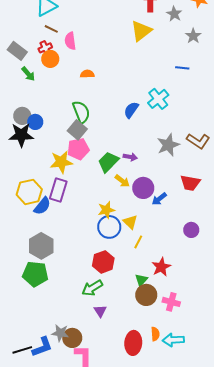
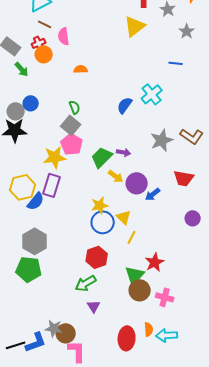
green semicircle: (81, 112) -> (75, 107), size x0.6
blue circle: (35, 122) -> (31, 103), moved
pink pentagon: (78, 149) -> (72, 144), turned -30
purple circle: (191, 230) -> (193, 218), moved
green triangle: (141, 280) -> (135, 275), size x1.5

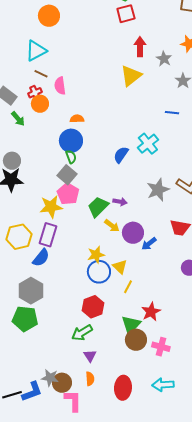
blue circle: (31, 103) -> (71, 141), moved, size x1.5
blue semicircle: (36, 201) -> (41, 258), moved
orange semicircle: (149, 329) -> (90, 379), moved

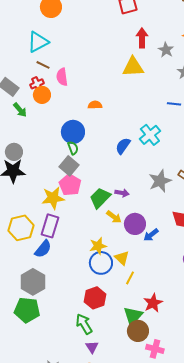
yellow triangle: (131, 76) -> (133, 67), turned 35
orange semicircle: (77, 119) -> (95, 105), moved
green arrow: (82, 333) -> (84, 324), turned 90
pink cross: (161, 347) -> (155, 349), moved

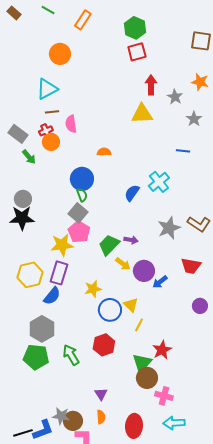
brown line: (43, 65) -> (52, 112), turned -32
yellow star: (98, 246) -> (93, 289), moved
green arrow: (84, 324) -> (71, 355), moved

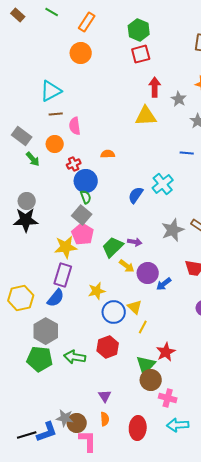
orange circle: (60, 54) -> (81, 53), moved
red cross: (46, 131) -> (74, 164), moved
yellow hexagon: (30, 275) -> (21, 298), moved
green arrow: (71, 355) -> (75, 357), turned -50

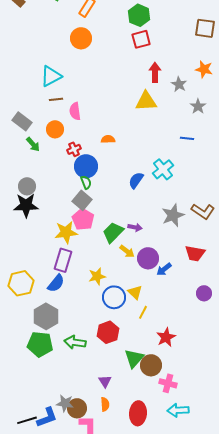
green triangle: (146, 365) -> (134, 358), moved

